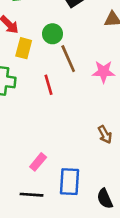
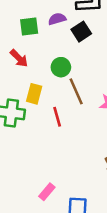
yellow rectangle: (24, 48) -> (34, 94), moved

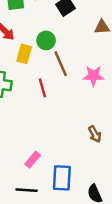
yellow rectangle: (34, 94) -> (24, 54), moved

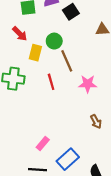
pink star: (93, 76) -> (88, 84), moved
blue rectangle: (62, 178) -> (68, 159), turned 45

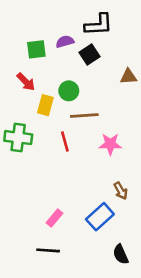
brown line: (67, 61) -> (84, 115), turned -70
blue rectangle: (68, 159) -> (100, 217), moved

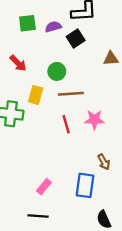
green square: (36, 49) -> (27, 23), moved
yellow rectangle: (45, 105) -> (36, 95), moved
red line: (65, 141) -> (66, 124), moved
blue rectangle: (100, 217) -> (85, 185), turned -40

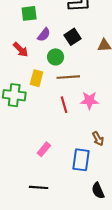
purple semicircle: (53, 27) -> (44, 35), moved, turned 144
black square: (76, 39) -> (73, 37), moved
pink rectangle: (44, 187) -> (44, 149), moved

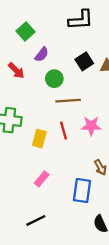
green square: (29, 13) -> (25, 31), turned -35
black square: (73, 37) -> (84, 61), moved
yellow rectangle: (36, 78) -> (39, 139), moved
black line: (39, 187) -> (36, 220), turned -30

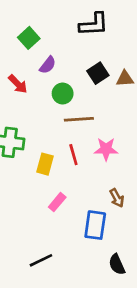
pink rectangle: (42, 179) -> (57, 202), moved

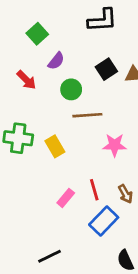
red line: (73, 155) -> (94, 190), moved
yellow rectangle: (45, 164) -> (55, 146), moved, turned -45
blue rectangle: (95, 225) -> (104, 221), turned 36

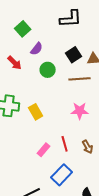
brown line: (87, 115) -> (80, 79), moved
blue rectangle: (104, 221) -> (62, 175), moved

